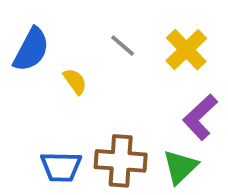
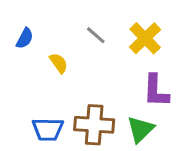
blue semicircle: (31, 50) -> (25, 38), size x0.6
purple L-shape: (200, 117) -> (156, 91), turned -45

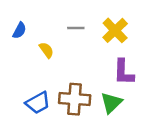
gray line: (96, 35) -> (76, 28), turned -42
blue trapezoid: (48, 129) -> (38, 103), turned -30

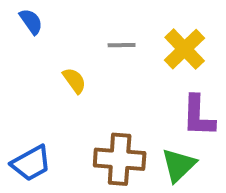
blue semicircle: (19, 30) -> (31, 22), moved, turned -63
blue trapezoid: (38, 103) -> (31, 163), moved

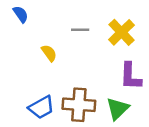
blue trapezoid: (31, 163) -> (41, 107), moved

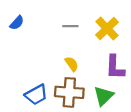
blue semicircle: (21, 14) -> (17, 23), moved, turned 77
yellow semicircle: (49, 53) -> (72, 64), moved

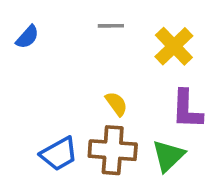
gray line: (70, 26) -> (111, 26), moved

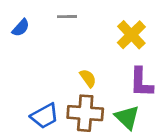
gray line: (111, 26) -> (67, 17), moved
green triangle: (168, 156) -> (127, 117), turned -32

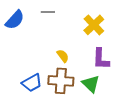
blue semicircle: (21, 28) -> (15, 20), size x1.5

